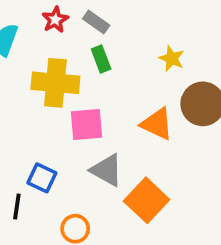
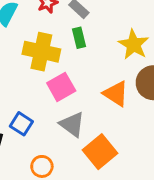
yellow star: (172, 59) -> (134, 45), size x1.5
pink square: (87, 124) -> (61, 87), turned -32

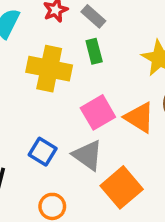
pink square: (61, 87) -> (98, 112), moved
blue square: (21, 124) -> (43, 152), moved

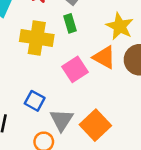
orange triangle: (139, 117) -> (104, 57), moved
gray triangle: (88, 155) -> (61, 120), moved, turned 30

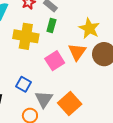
green rectangle: (70, 23) -> (51, 26), turned 32
orange triangle: (104, 57) -> (77, 52), turned 36

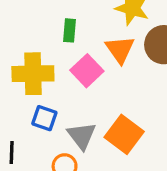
green rectangle: (51, 26) -> (69, 30), moved
yellow cross: (26, 36) -> (33, 74), moved

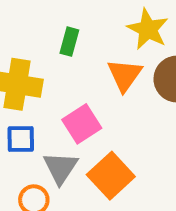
pink square: (87, 71) -> (82, 124), moved
blue square: (44, 118) -> (21, 139), turned -30

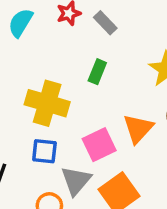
orange triangle: (125, 75) -> (138, 128), moved

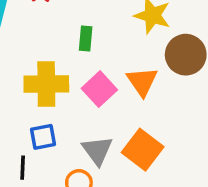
pink square: (99, 145) -> (99, 89), moved
blue square: (44, 151) -> (43, 137), moved

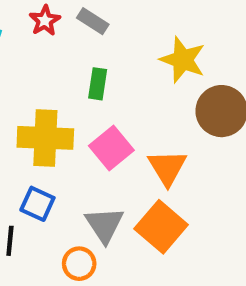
orange triangle: (142, 82) -> (167, 168), moved
blue square: (43, 137) -> (37, 204), turned 32

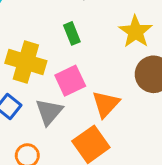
green rectangle: (98, 84) -> (72, 33), turned -45
gray triangle: (104, 225) -> (49, 112), moved

